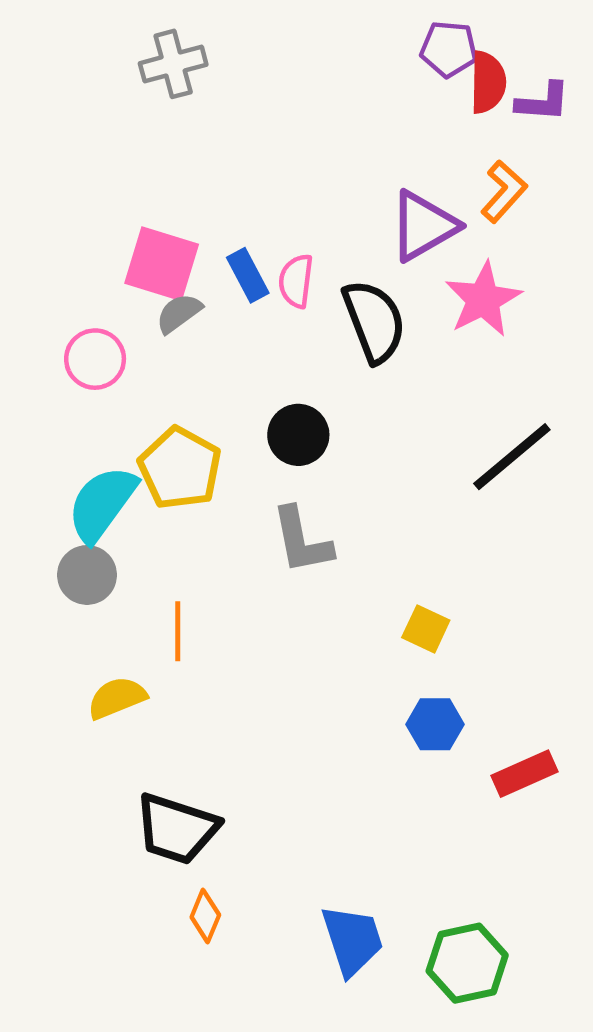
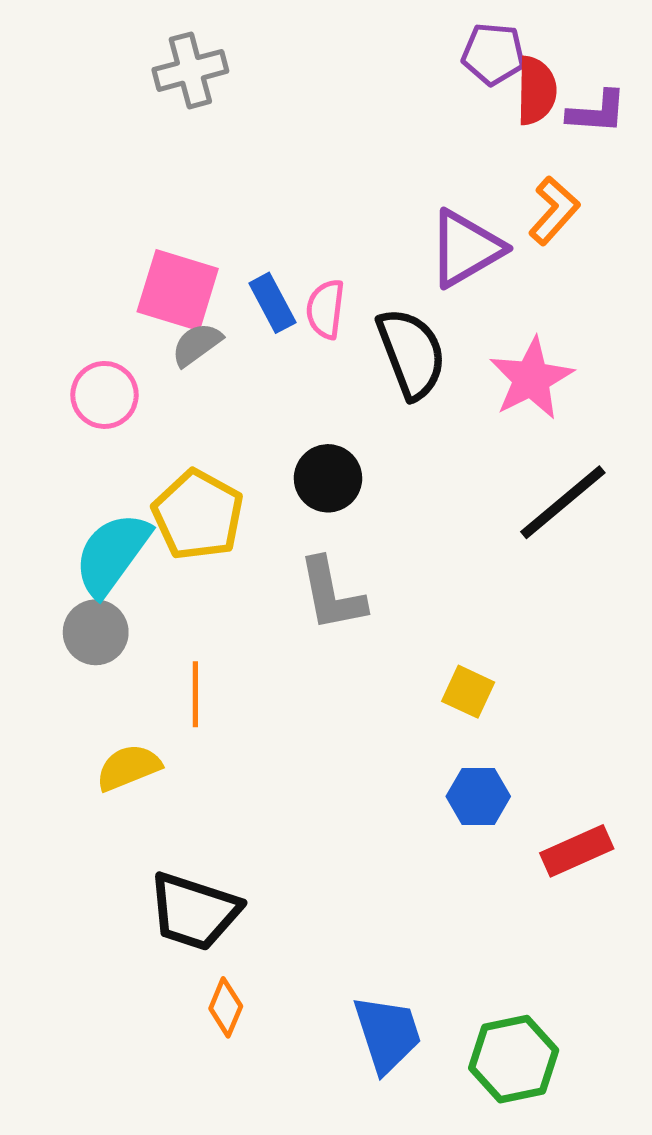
pink star: (483, 299) -> (531, 379), moved

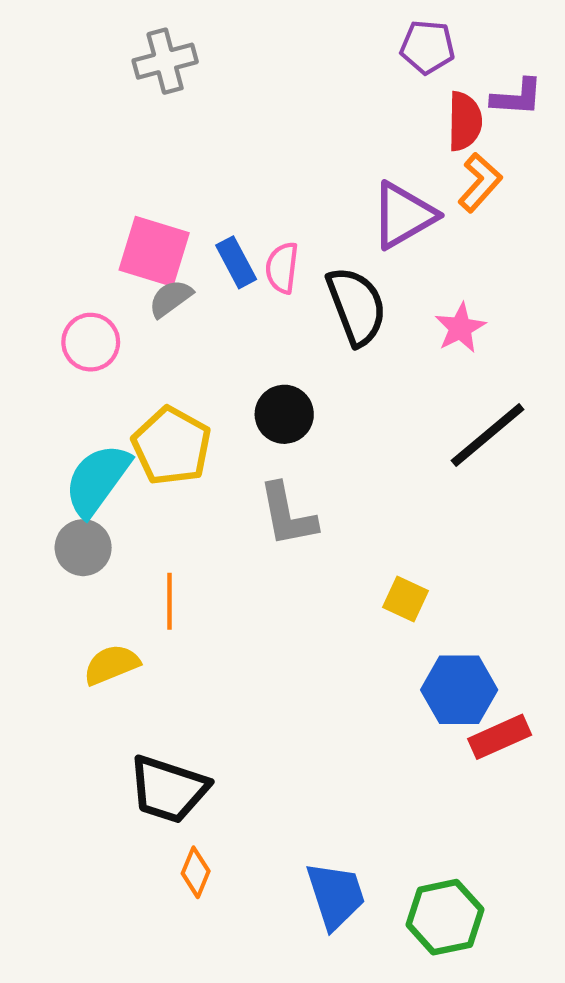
red semicircle: (536, 91) -> (465, 121), moved
pink star: (531, 379) -> (460, 328), size x0.7
blue hexagon: (478, 796) -> (459, 690), moved, size x1.4

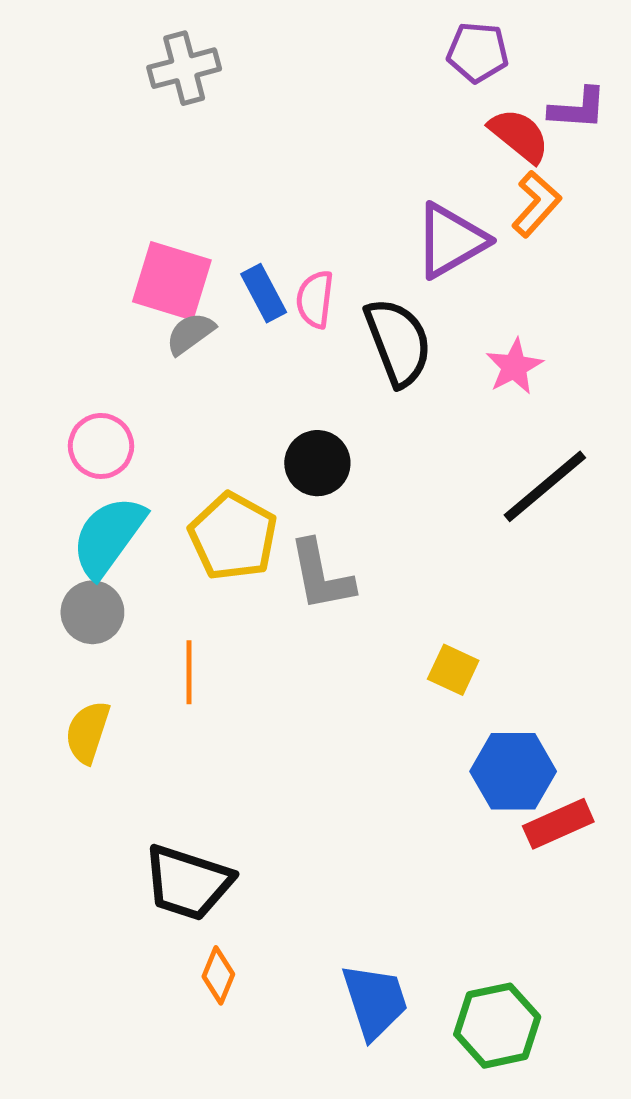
red semicircle: (465, 121) -> (519, 135), turned -52
pink circle: (91, 342) -> (101, 446), moved
yellow pentagon: (172, 446) -> (233, 536), moved
yellow semicircle: (112, 665) -> (88, 732), moved, turned -50

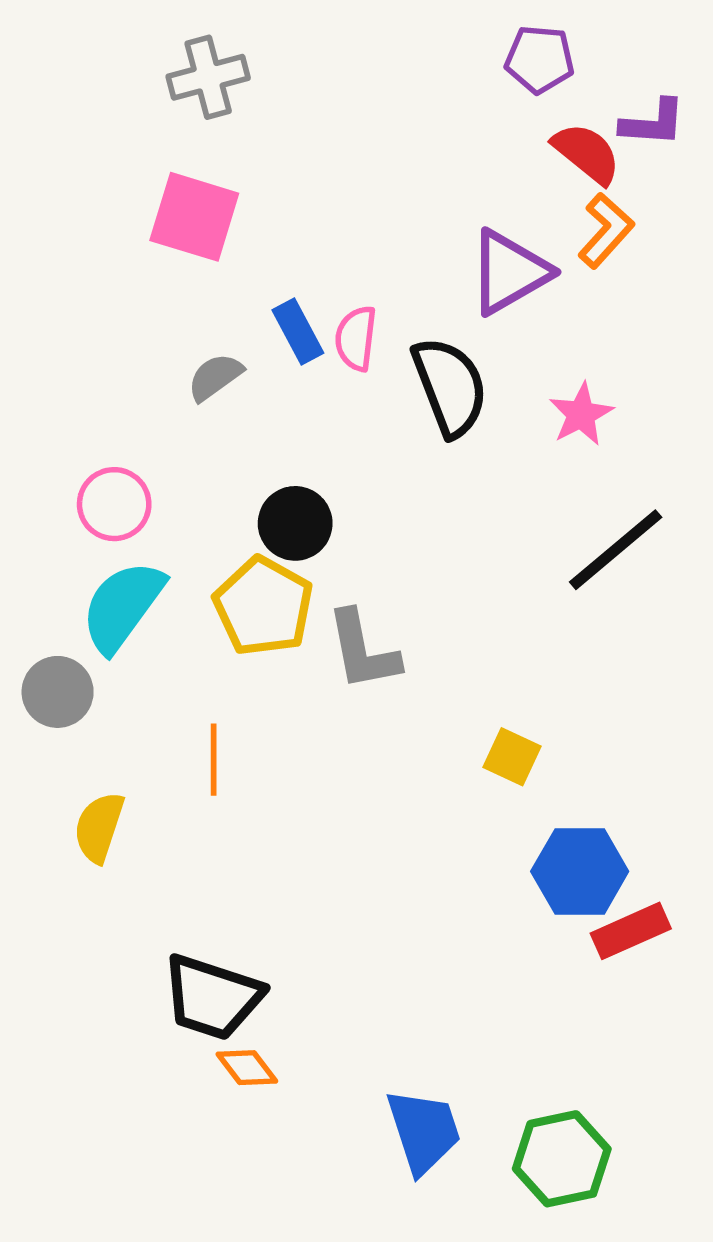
pink square: (172, 281) -> (194, 217), moved
black circle: (317, 463) -> (295, 523), moved
gray circle: (92, 612) -> (58, 692), moved
orange diamond: (218, 975) -> (247, 1068), moved, turned -60

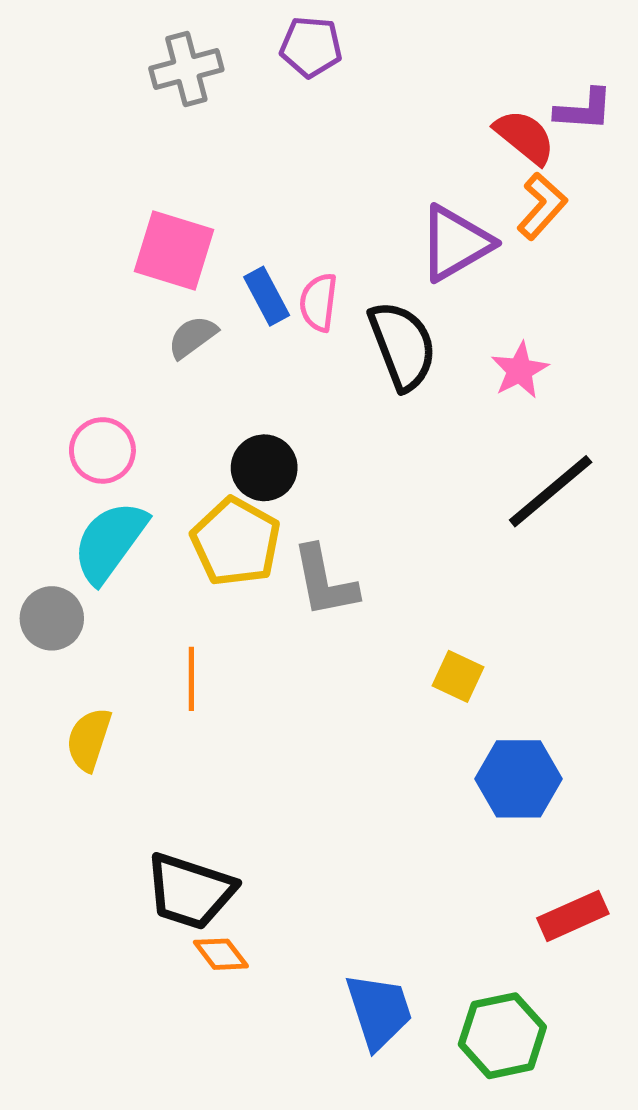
purple pentagon: (540, 59) -> (311, 47), moved
pink square: (194, 217) -> (174, 250), moved
red rectangle: (631, 931) -> (573, 916), moved

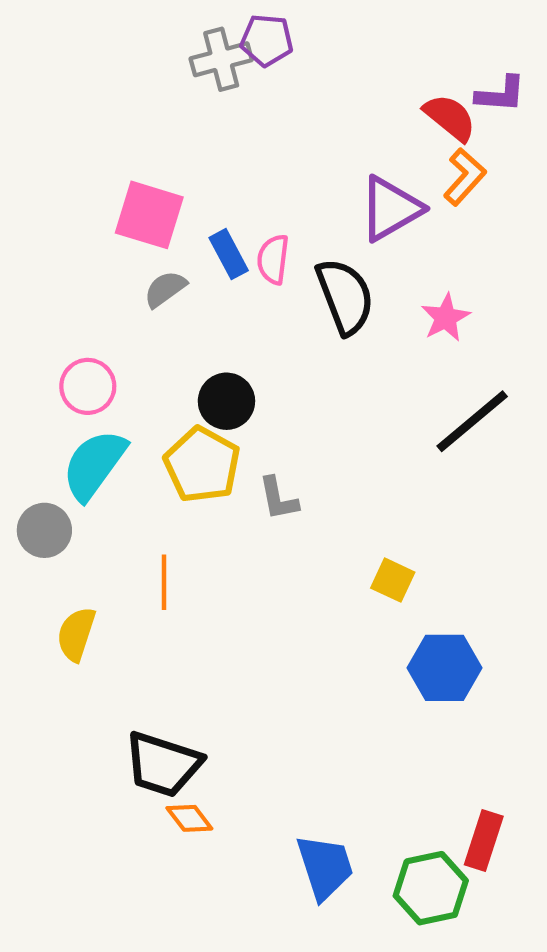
gray cross: (186, 69) -> (221, 59), moved
gray L-shape: (325, 581) -> (278, 499), size x0.7
red rectangle: (573, 916) -> (484, 841), moved, turned -48

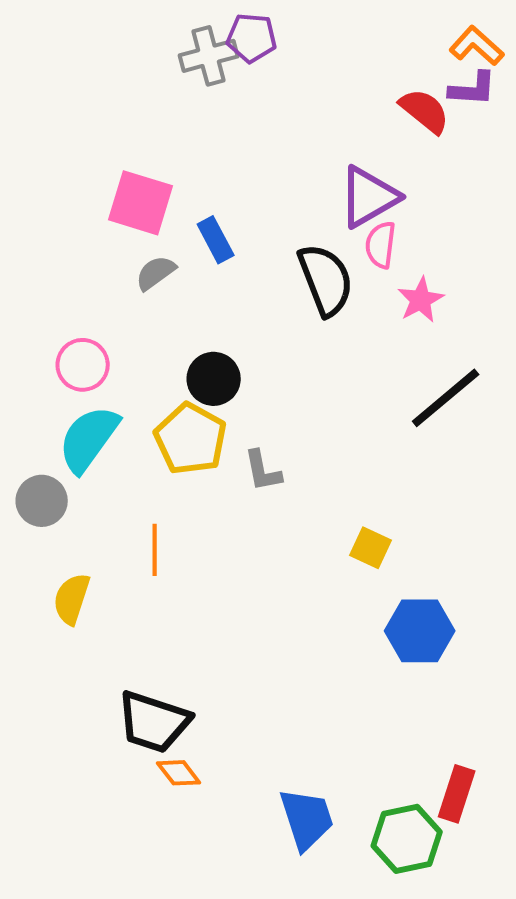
orange L-shape: (465, 177) -> (477, 46), moved, turned -90
pink semicircle: (273, 259) -> (381, 245), moved

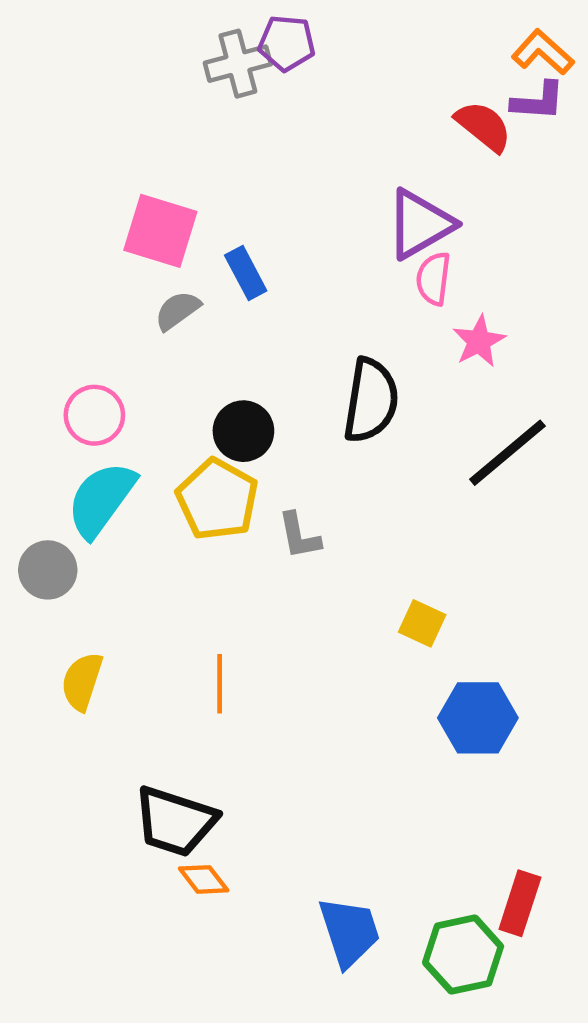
black semicircle: (326, 280) -> (371, 400), moved, turned 30
orange line: (155, 550) -> (220, 684), moved

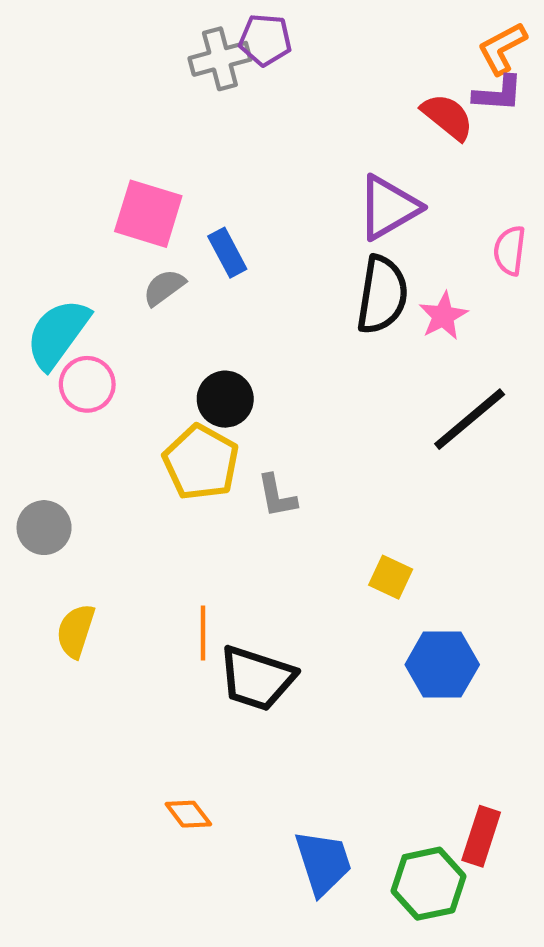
orange L-shape: (543, 52) -> (502, 48), turned -70
pink semicircle: (433, 279) -> (510, 251), moved
black semicircle: (371, 400) -> (382, 295), moved
cyan semicircle: (101, 499) -> (58, 334), moved
black trapezoid: (175, 821) -> (257, 678), moved

